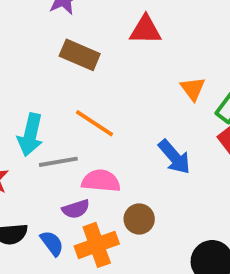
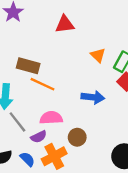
brown rectangle: (80, 55) -> (28, 66), moved
blue arrow: (174, 157) -> (93, 97), turned -35
gray line: (58, 162) -> (17, 122), moved, turned 70

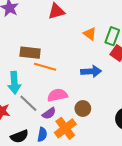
blue semicircle: (27, 159) -> (42, 134), turned 64

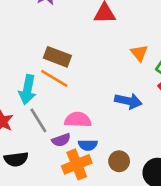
orange line: (45, 67) -> (54, 78), moved
brown circle: (83, 109) -> (119, 161), moved
blue semicircle: (42, 134) -> (88, 145), moved, turned 64

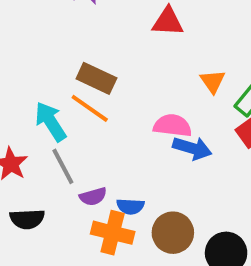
cyan arrow: (27, 90) -> (51, 122), turned 132
pink semicircle: (78, 120) -> (173, 126), moved
brown circle: (119, 161) -> (173, 233), size x1.4
orange cross: (77, 164) -> (113, 233), turned 32

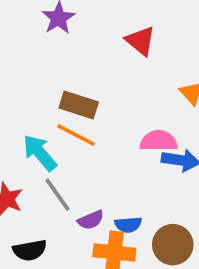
red triangle: (168, 22) -> (140, 41), turned 44

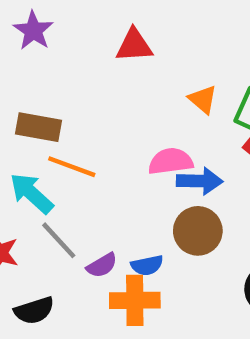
red triangle: (140, 41) -> (134, 45), turned -36
brown rectangle: (79, 105) -> (38, 127), moved
brown circle: (173, 245) -> (198, 231), moved

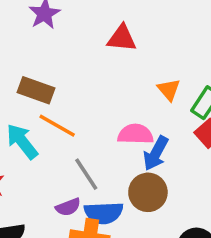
blue arrow: (200, 181) -> (156, 153), turned 108
gray line: (59, 240) -> (86, 174), moved
blue semicircle: (147, 265) -> (104, 213), size x1.5

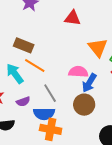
orange triangle: (169, 90) -> (98, 48), size x1.5
purple semicircle: (68, 207) -> (23, 102), moved
blue semicircle: (104, 213) -> (44, 114), moved

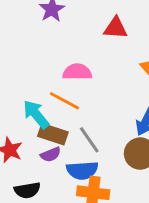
brown rectangle: (24, 45) -> (53, 134), moved
pink semicircle: (78, 72) -> (77, 72), moved

